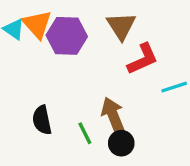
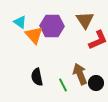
orange triangle: (37, 24) -> (34, 35), moved
black circle: (121, 143) -> (96, 83), moved

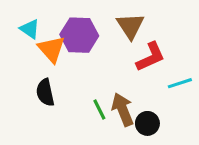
black semicircle: (37, 77) -> (45, 92), moved
green line: (63, 85) -> (99, 109), moved

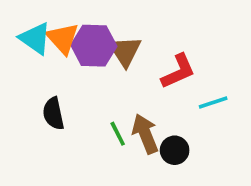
brown triangle: (130, 26) -> (125, 51), moved
cyan triangle: (30, 29) -> (35, 38), size x1.4
orange triangle: (51, 49) -> (63, 38), moved

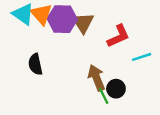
green line: (118, 134) -> (104, 96), moved

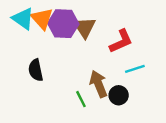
cyan line: (142, 57) -> (135, 69), moved
green line: (104, 96) -> (81, 99), moved

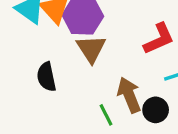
brown triangle: (85, 27) -> (91, 49), moved

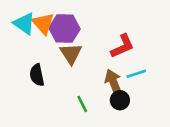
brown arrow: (129, 95) -> (114, 83), moved

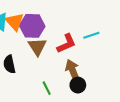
red L-shape: (122, 46) -> (66, 44), moved
cyan line: (136, 74) -> (91, 35), moved

